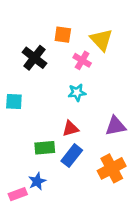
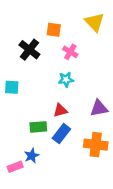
yellow triangle: (101, 40) -> (95, 22), moved
orange cross: (112, 168) -> (96, 145), turned 35

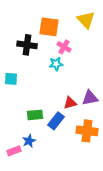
orange square: (54, 30) -> (49, 27), size x1.5
black cross: (29, 50) -> (27, 45), turned -30
cyan star: (66, 79) -> (56, 64), moved
red triangle: (60, 110) -> (70, 103), moved

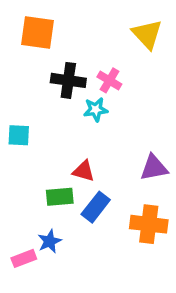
orange square: (49, 27) -> (38, 33), moved
black cross: (27, 45) -> (68, 80), moved
red triangle: (70, 103) -> (84, 171), moved, turned 32

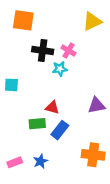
yellow triangle: (147, 34) -> (92, 21), turned 48
orange cross: (149, 224) -> (93, 155), moved
blue star: (49, 241) -> (40, 161), moved

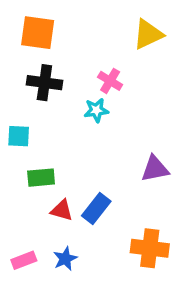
black cross: (43, 50) -> (44, 83), moved
red triangle: (52, 107) -> (62, 210), moved
green rectangle: (37, 124) -> (41, 178), moved

